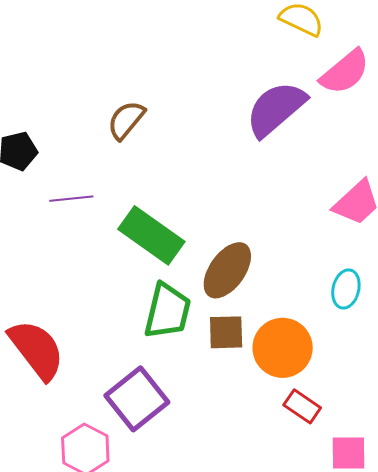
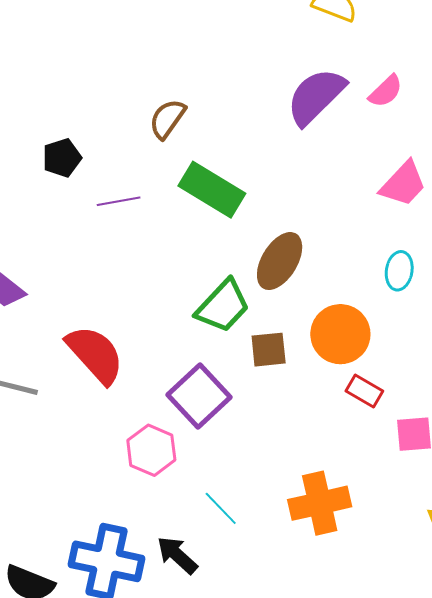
pink semicircle: (345, 72) -> (386, 91), moved, size x0.7
green rectangle: (151, 235) -> (212, 190), moved
green trapezoid: (167, 311) -> (223, 306), turned 34
brown square: (226, 332) -> (269, 350), moved

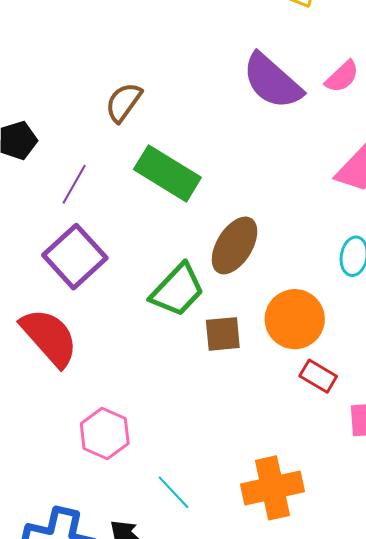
purple semicircle: (316, 96) -> (272, 81), turned -94
purple line: (119, 201) -> (74, 184), turned -51
purple square: (199, 396) -> (75, 257), moved

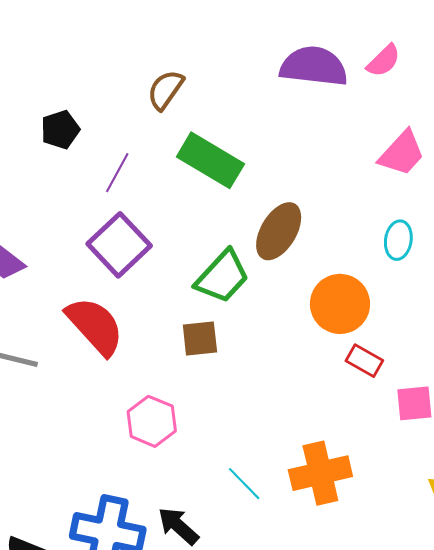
purple semicircle: (272, 81) -> (314, 66), turned 146
brown square: (223, 334) -> (200, 339), moved
cyan line: (173, 492) -> (244, 484), moved

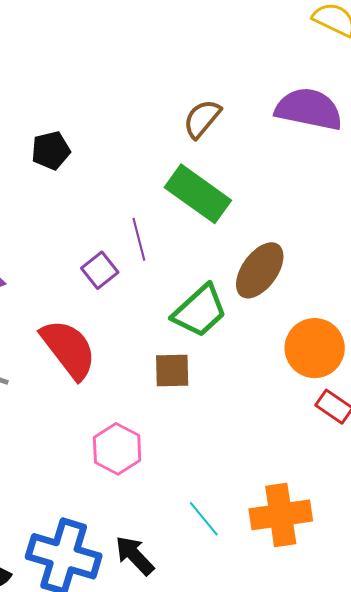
brown semicircle: (165, 90) -> (202, 119), moved
purple line: (117, 173) -> (139, 239), moved, turned -48
purple square: (119, 245) -> (100, 270), size x0.6

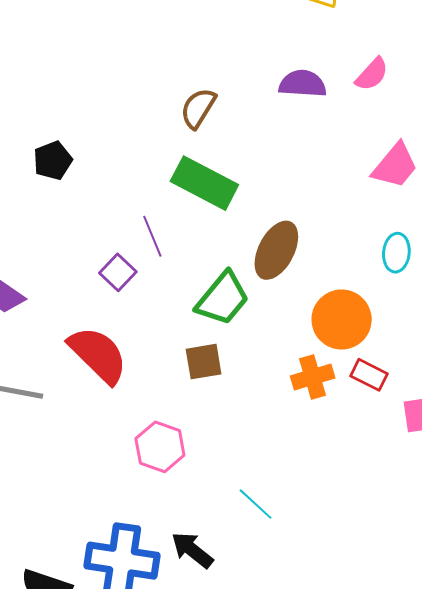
purple semicircle: (309, 109) -> (303, 84), size x0.7
orange cross: (281, 515) -> (313, 377), moved, size x0.7

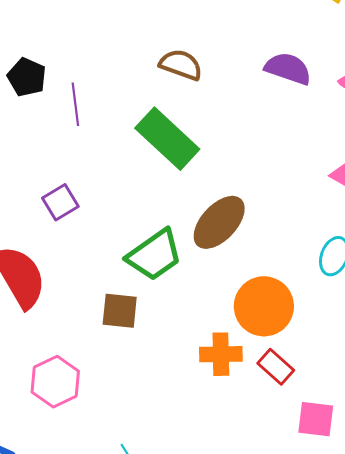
brown semicircle: (198, 108) -> (181, 65), turned 63
black pentagon: (53, 161) -> (27, 77), turned 30
purple line: (152, 236) -> (75, 104), moved

